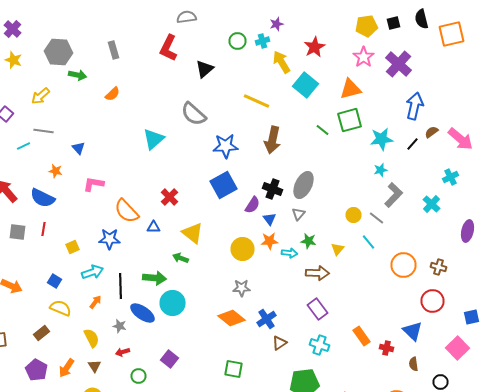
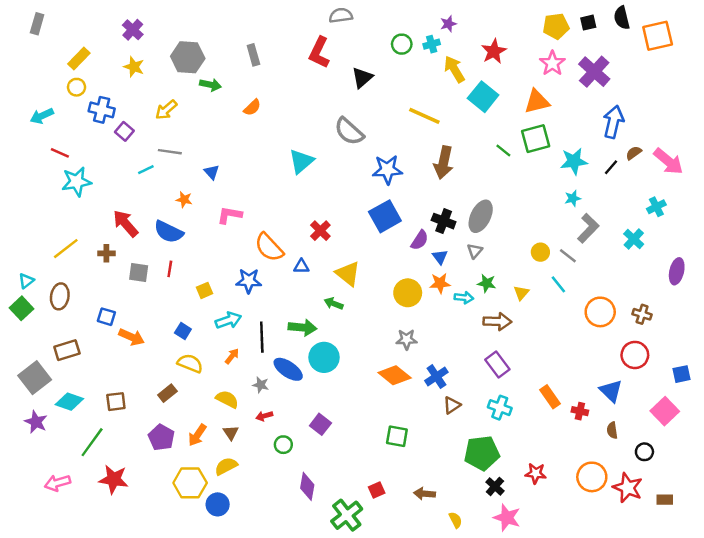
yellow semicircle: (92, 338) -> (227, 399), turned -36

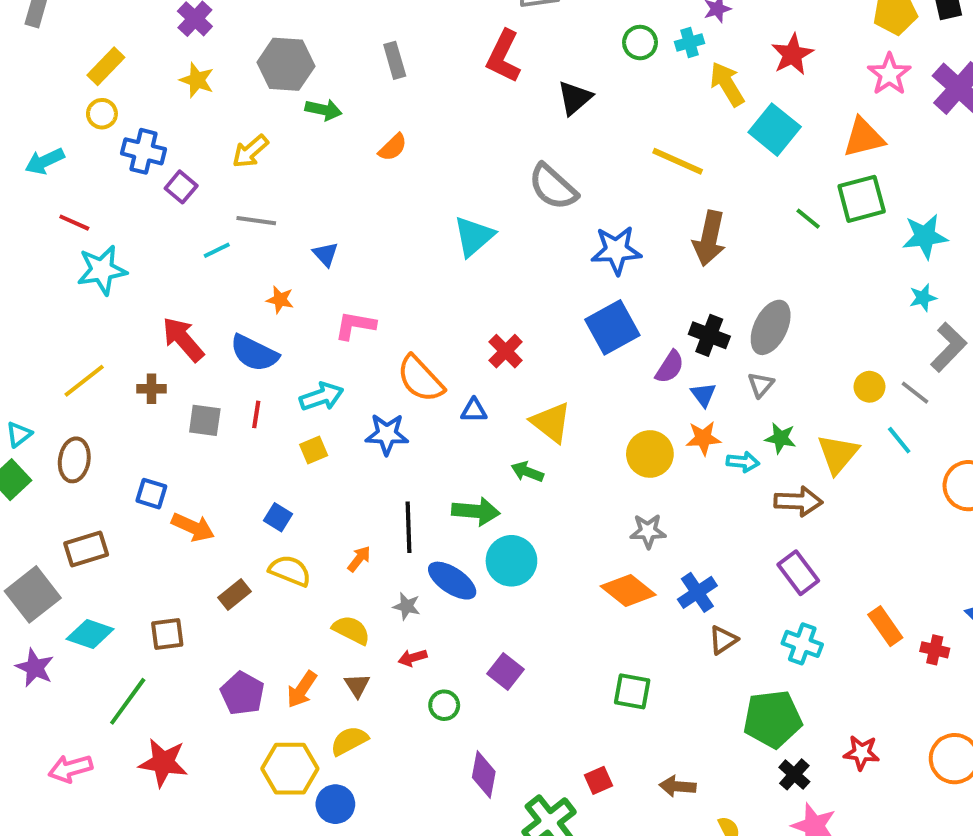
yellow triangle: (521, 293) -> (838, 454), size x1.6
cyan arrow: (228, 320) -> (322, 397), moved
brown rectangle: (167, 393) -> (234, 594), moved

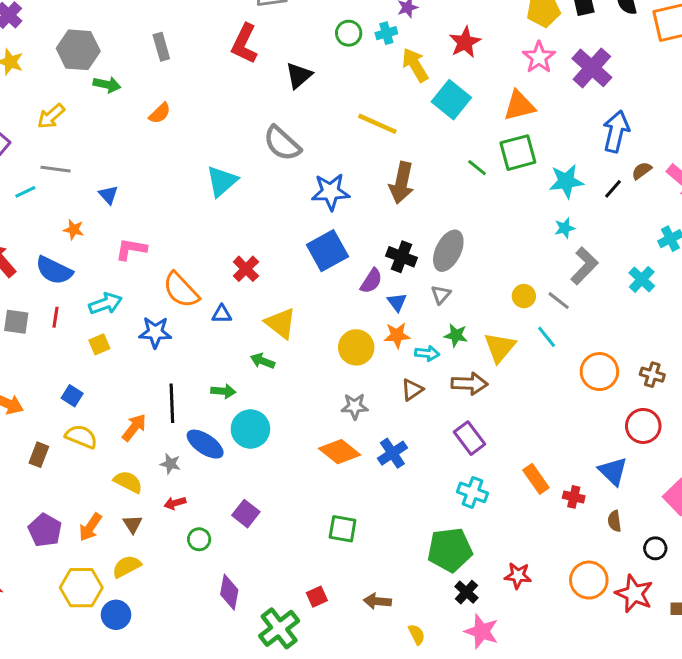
green arrow: (476, 511) -> (223, 391), size x0.7
orange arrow: (359, 559) -> (134, 427), size x1.4
brown rectangle: (234, 594) -> (39, 455), turned -30
brown triangle: (723, 640) -> (412, 390), moved

